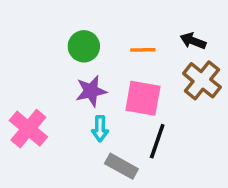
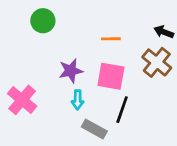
black arrow: (193, 41) -> (164, 32), moved
green circle: (84, 46) -> (43, 21), moved

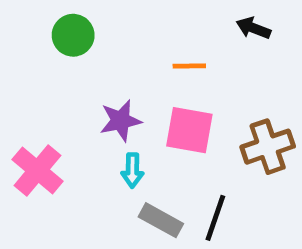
black arrow: (164, 32) -> (253, 28), moved
brown cross: (157, 62) -> (268, 147), moved, turned 32
black line: (122, 110) -> (215, 218), moved

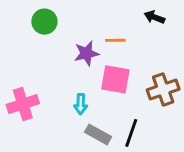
purple star: (121, 121) -> (86, 53), moved
pink cross: (38, 170) -> (23, 104), turned 32

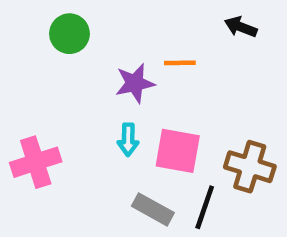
pink square: (115, 79) -> (178, 151), moved
brown cross: (163, 90) -> (250, 167), moved, turned 36
cyan arrow: (81, 104) -> (128, 140), moved

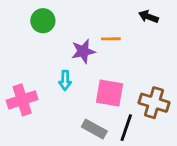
cyan arrow: (128, 140) -> (65, 80), moved

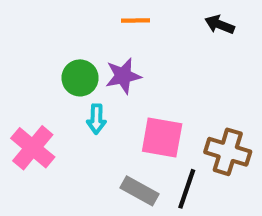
green circle: (43, 21) -> (80, 78), moved
orange line: (111, 39) -> (135, 20), moved
pink cross: (22, 100) -> (33, 148), turned -32

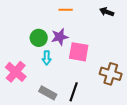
pink square: (162, 137) -> (79, 52), moved
black line: (187, 189) -> (74, 92), moved
gray rectangle: (140, 191) -> (48, 93), moved

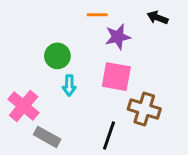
purple star: (60, 37) -> (118, 37), moved
brown cross: (111, 74) -> (144, 109), moved
gray rectangle: (48, 93) -> (47, 137), moved

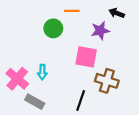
purple star: (118, 37) -> (100, 31), moved
green circle: (57, 56) -> (53, 28), moved
cyan arrow: (69, 85) -> (42, 72), moved

